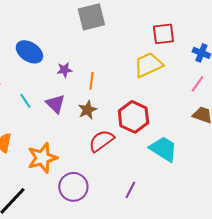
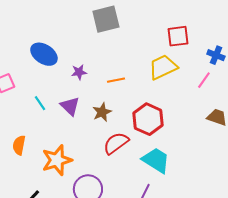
orange line: (91, 81) -> (116, 80), moved, turned 72
pink line: (197, 84) -> (204, 80), moved
cyan trapezoid: (163, 149) -> (156, 160), moved

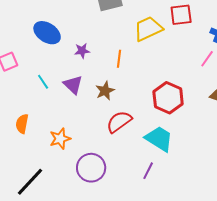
yellow trapezoid: (163, 67) -> (148, 29), moved
orange line: (116, 80) -> (119, 59), turned -72
red hexagon: (148, 119) -> (168, 98), moved
orange star: (57, 160) -> (60, 139), size x0.7

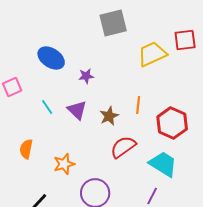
orange line: (119, 59) -> (138, 105), moved

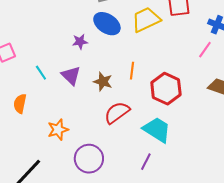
blue ellipse: (51, 58) -> (107, 24), moved
brown star: (109, 116) -> (103, 82), turned -30
orange semicircle: (26, 149) -> (20, 104), moved

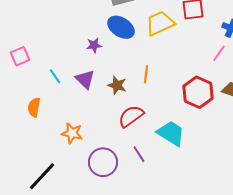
red hexagon: (166, 89) -> (198, 92), moved
orange star: (58, 130) -> (72, 133), turned 30
purple line: (146, 162) -> (139, 154), moved, turned -60

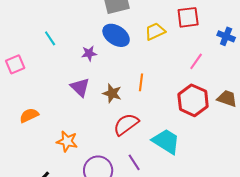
yellow trapezoid: (160, 23) -> (155, 31), size x0.7
pink line: (219, 53) -> (196, 61), moved
cyan line: (55, 76) -> (50, 38), moved
orange semicircle: (34, 107) -> (29, 115), turned 54

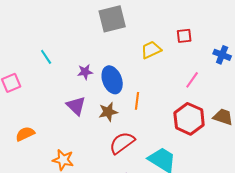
red square: (188, 17) -> (184, 36), size x0.7
blue ellipse: (116, 35) -> (112, 80), moved, turned 36
brown star: (112, 93) -> (108, 112), turned -30

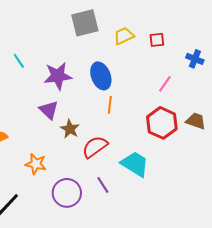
yellow trapezoid: (151, 50) -> (124, 36), moved
purple star: (85, 72) -> (58, 76), size x1.8
blue ellipse: (112, 80) -> (101, 76), moved
brown star: (108, 112) -> (70, 129), moved, turned -30

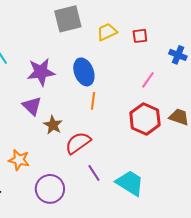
cyan trapezoid: (135, 164) -> (130, 183), moved
purple line: (103, 185) -> (94, 173), moved

